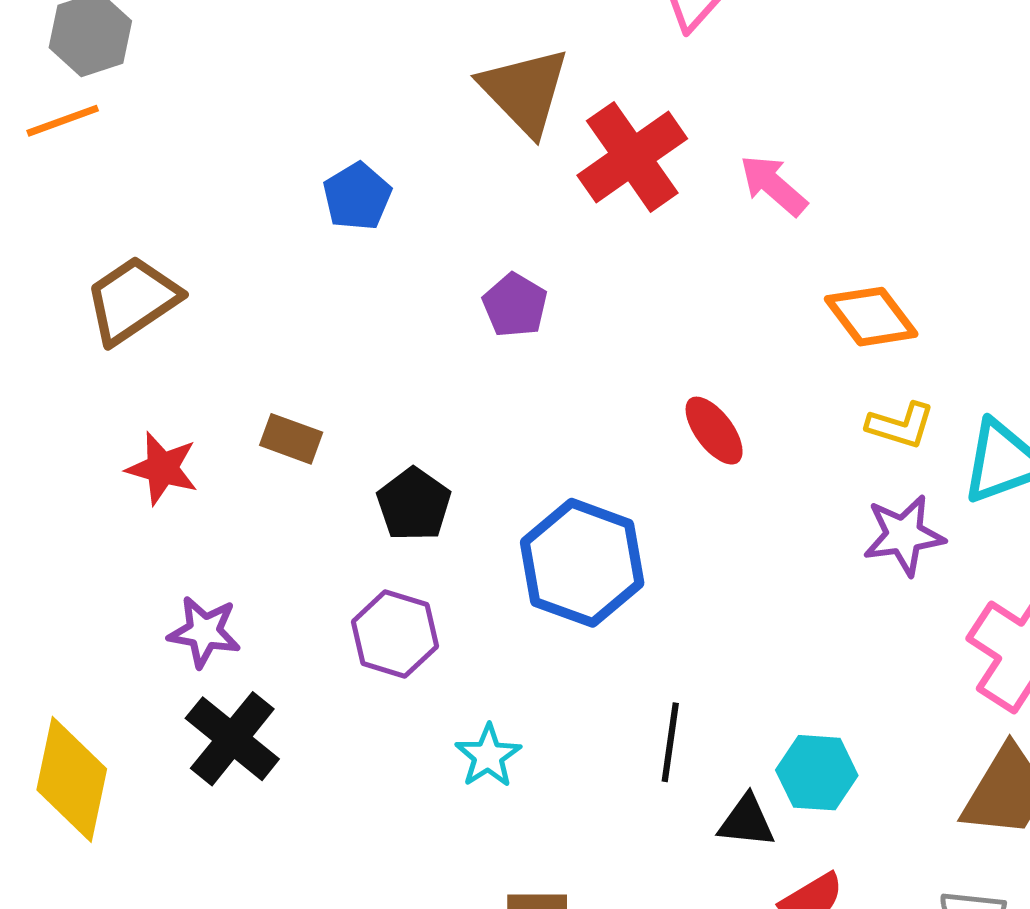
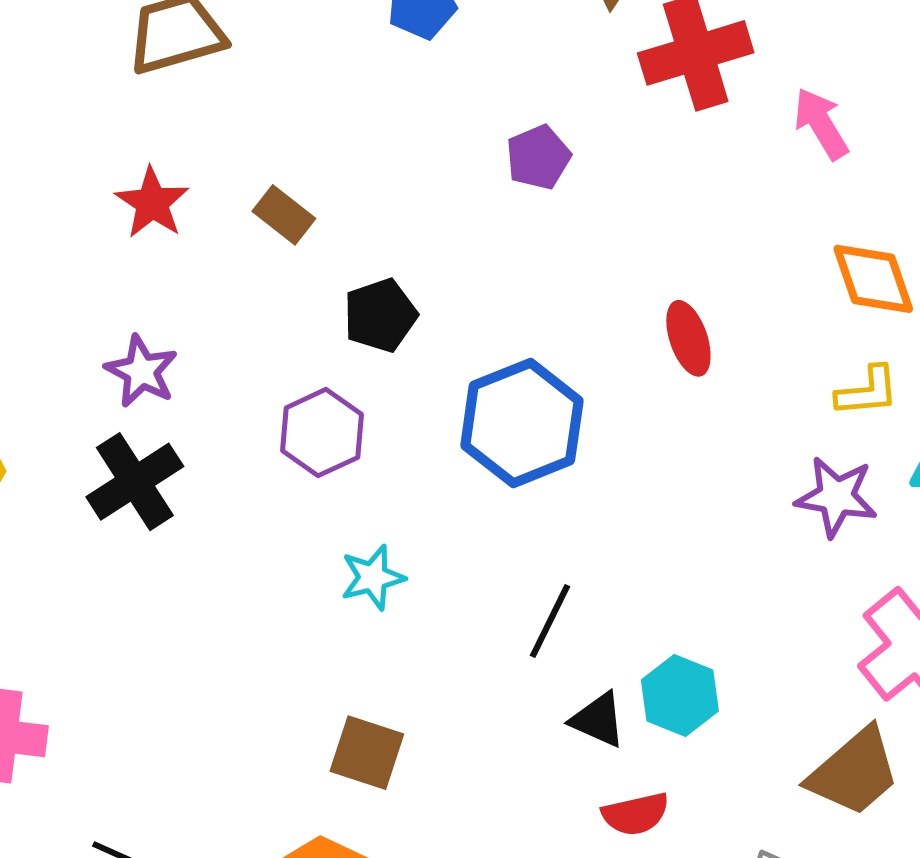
yellow L-shape: (901, 425) -> (867, 391), turned -40

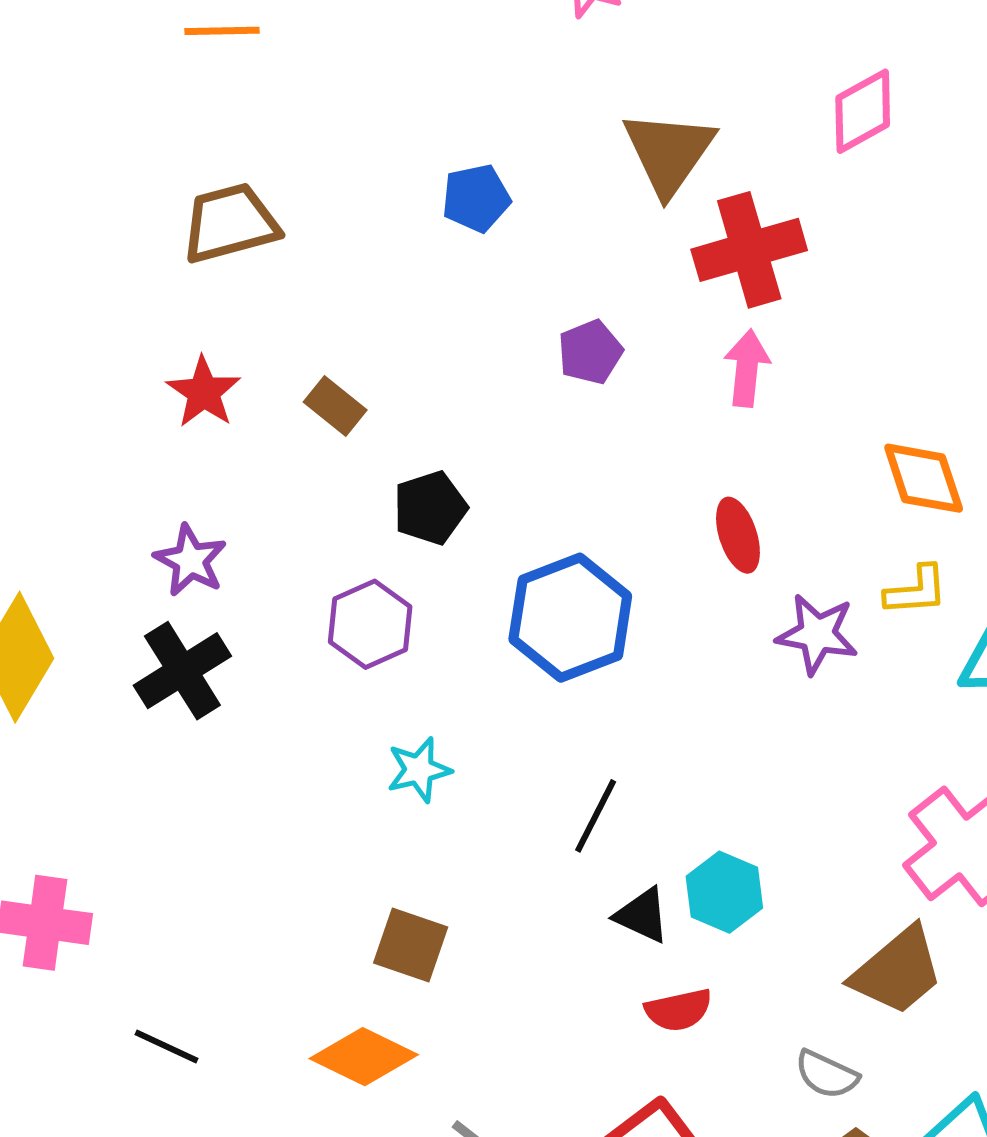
pink arrow: (821, 124) -> (747, 368), moved, turned 36
purple star: (836, 497) -> (817, 634), moved

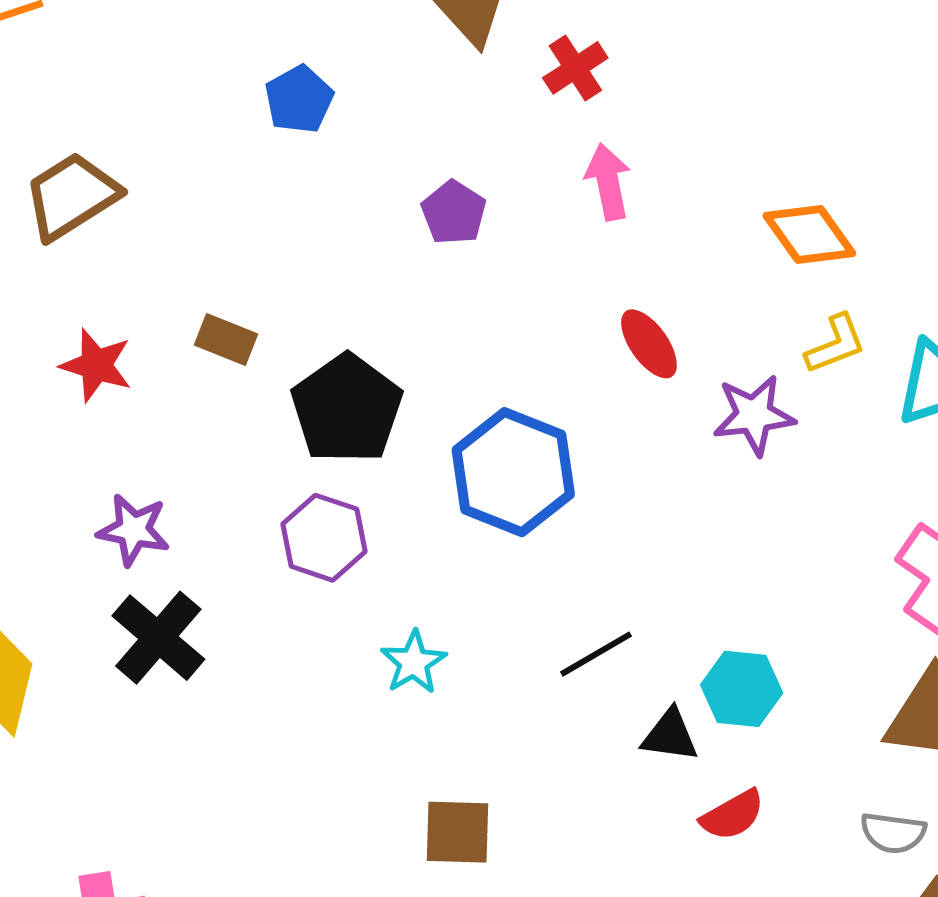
red cross: (749, 250) -> (575, 68), size x0.6
black pentagon: (430, 508) -> (347, 409), size x1.5
black line: (596, 816) -> (596, 654), turned 50

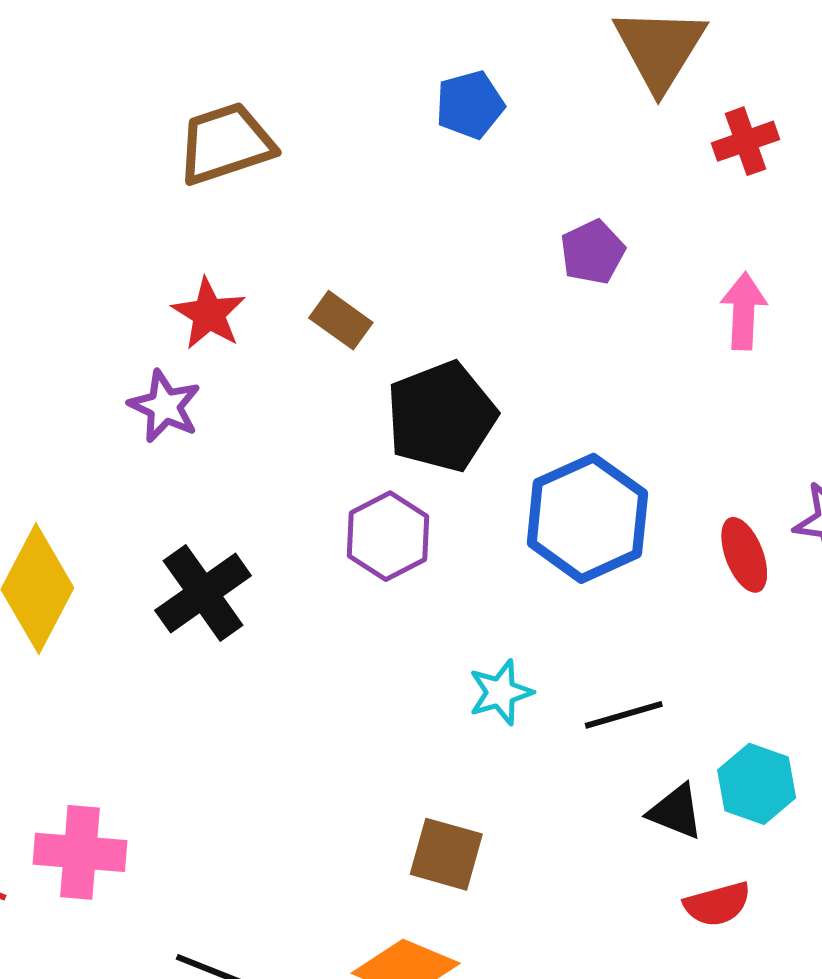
pink arrow: (608, 182) -> (744, 311), moved
red ellipse: (649, 344) -> (744, 555), moved
purple star: (133, 530) -> (165, 406), moved
cyan star: (414, 662) -> (501, 692), moved

